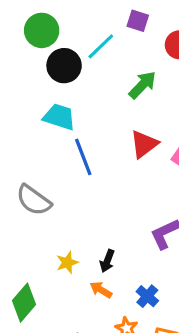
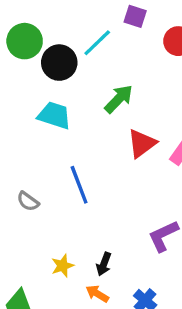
green circle: (42, 30) -> (25, 41), moved
green arrow: (142, 85) -> (119, 99), moved
blue line: (83, 157) -> (79, 185), moved
gray semicircle: (34, 200) -> (28, 201), size x0.6

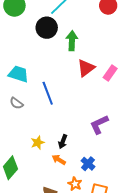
black circle: (59, 63) -> (47, 28), moved
green arrow: (119, 99) -> (72, 41), turned -42
cyan trapezoid: (54, 115) -> (18, 74), moved

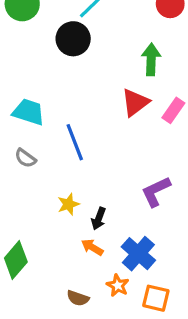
green arrow: (72, 41) -> (151, 59), moved
yellow star: (38, 143) -> (68, 204), moved
blue cross: (88, 164) -> (138, 254), size x1.5

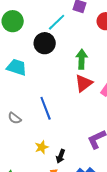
green arrow: (151, 59) -> (82, 59), moved
cyan trapezoid: (29, 112) -> (17, 67), moved

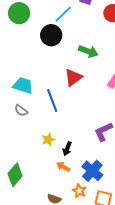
green arrow: (82, 59) -> (88, 51), turned 108
cyan trapezoid: (17, 67) -> (23, 85), moved
red triangle: (84, 83) -> (73, 77), moved

